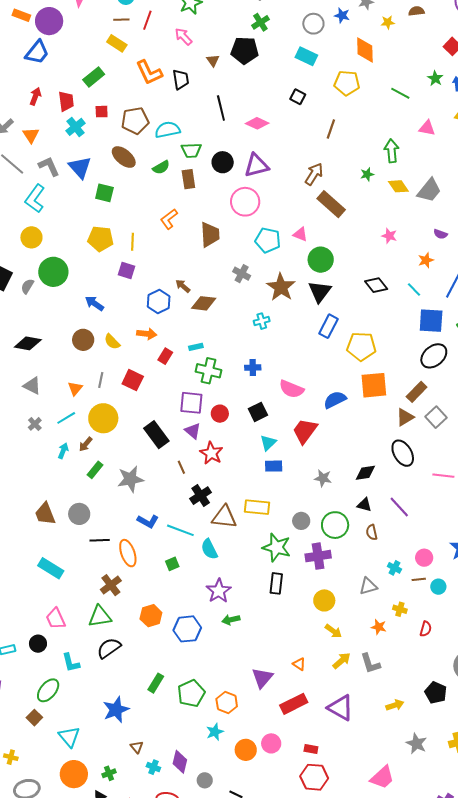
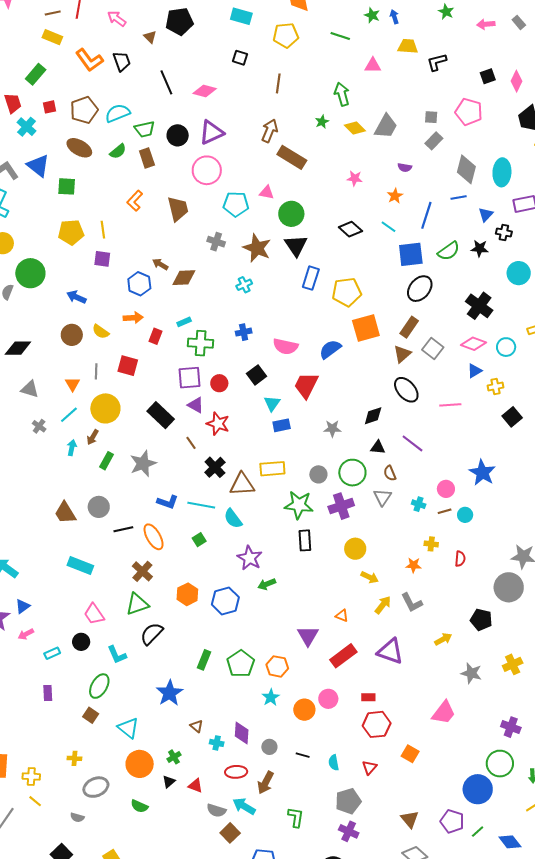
gray triangle: (368, 586) -> (382, 497), moved, turned -30

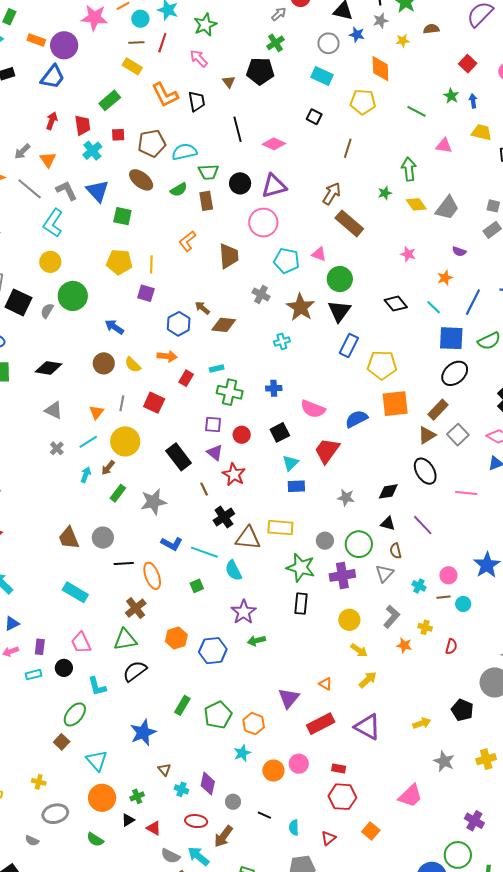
purple square: (189, 378) -> (213, 424), size x0.7
gray L-shape: (412, 603) -> (392, 617), moved, turned -120
purple rectangle: (48, 693) -> (40, 647), moved

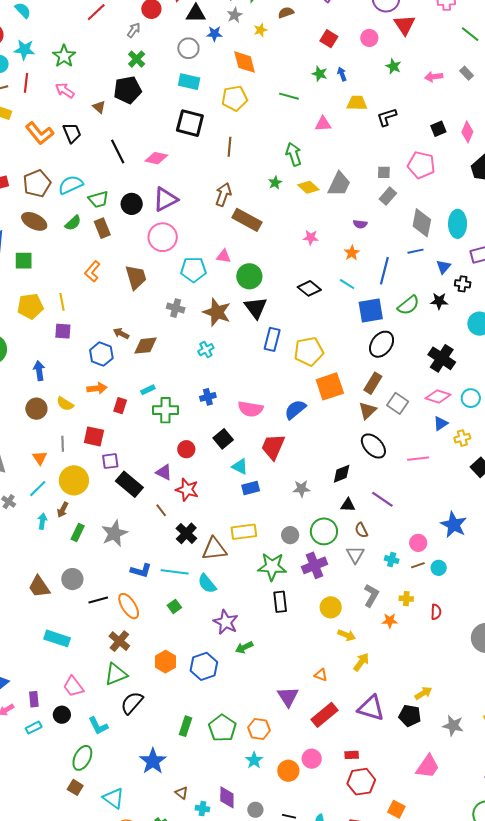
black square: (314, 117) -> (190, 123), size x1.8
blue arrow: (114, 327) -> (39, 371), turned 60
purple square: (213, 424) -> (110, 461), moved
cyan triangle: (290, 463) -> (240, 467), turned -36
black pentagon: (462, 710) -> (410, 716), moved

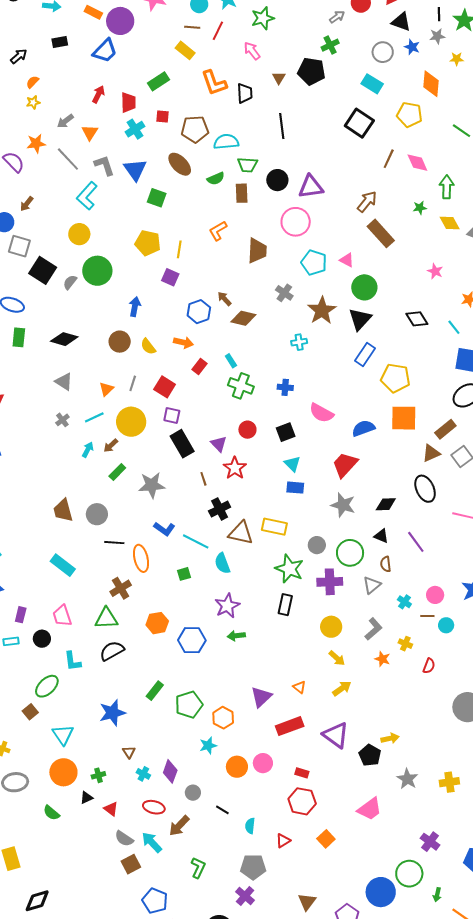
pink diamond: (156, 158) -> (417, 163), moved, turned 35
cyan rectangle: (148, 390) -> (231, 361), turned 64
red trapezoid: (273, 447) -> (345, 465), moved
gray star: (301, 489) -> (343, 505), size x1.4

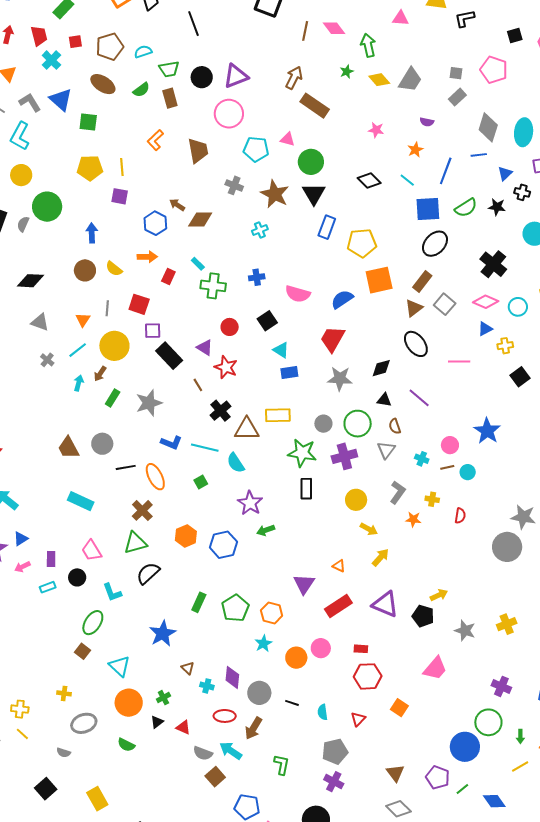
cyan semicircle: (226, 142) -> (143, 52), size x0.7
gray circle: (193, 793) -> (259, 693), size x1.5

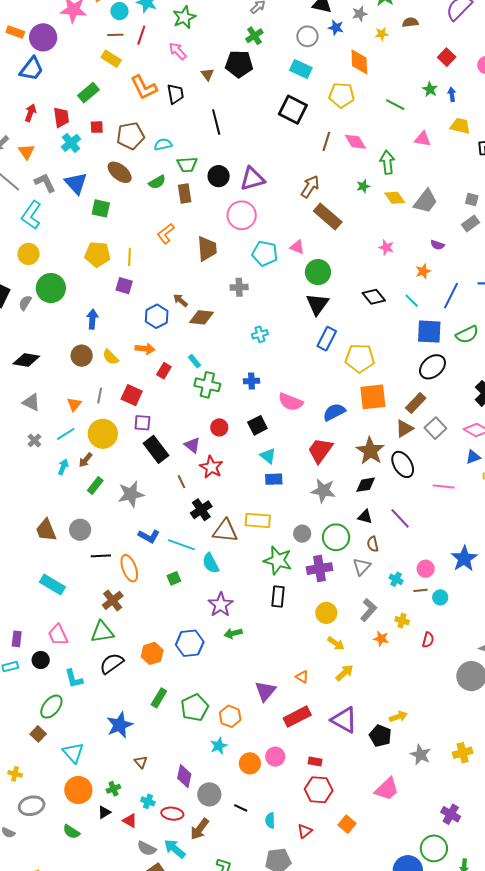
gray cross: (234, 185) -> (239, 287), turned -30
brown star: (275, 194) -> (370, 451), moved
orange hexagon: (186, 536) -> (152, 653), moved
cyan cross: (207, 686) -> (148, 801), moved

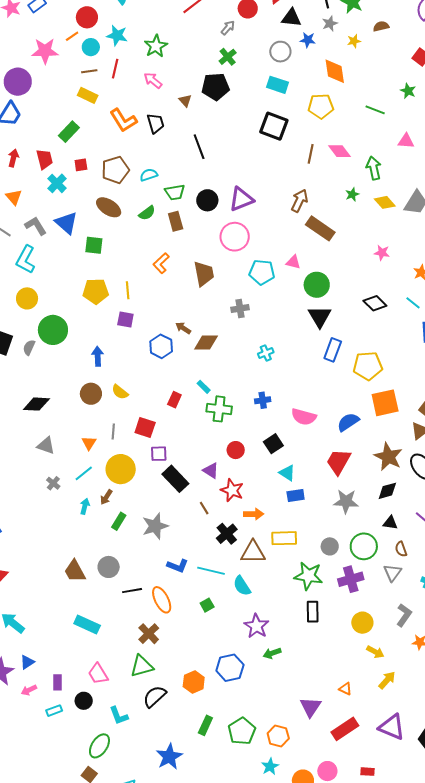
orange arrow: (145, 349) -> (254, 514), moved

